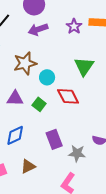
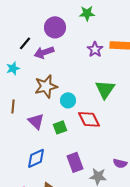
purple arrow: (38, 29) -> (44, 52), moved
purple triangle: (15, 98) -> (36, 121), turned 42
green square: (39, 104) -> (60, 127), turned 32

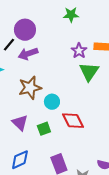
purple circle: (55, 27) -> (25, 30), moved
green triangle: (105, 89) -> (89, 72), moved

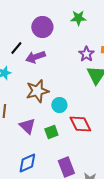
purple circle: (25, 30) -> (42, 27), moved

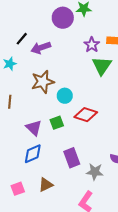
purple circle: (42, 27) -> (63, 18), moved
red diamond: (80, 124) -> (86, 115), turned -45
purple triangle: (27, 126) -> (34, 128), moved

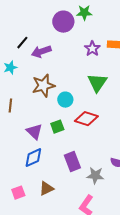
green triangle: (102, 66) -> (97, 83), moved

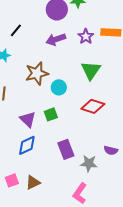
purple arrow: (41, 52) -> (56, 39), moved
red diamond: (86, 119) -> (93, 106), moved
brown triangle: (46, 189) -> (33, 182), moved

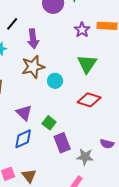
purple arrow: (56, 39) -> (33, 39), moved, turned -78
green square: (51, 114) -> (49, 123), moved, turned -32
brown triangle: (33, 182) -> (29, 176), turned -42

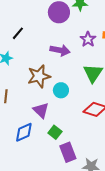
purple arrow: (33, 39) -> (60, 50), moved, turned -72
purple triangle: (24, 113) -> (41, 110), moved
blue diamond: (23, 139) -> (24, 132), moved

